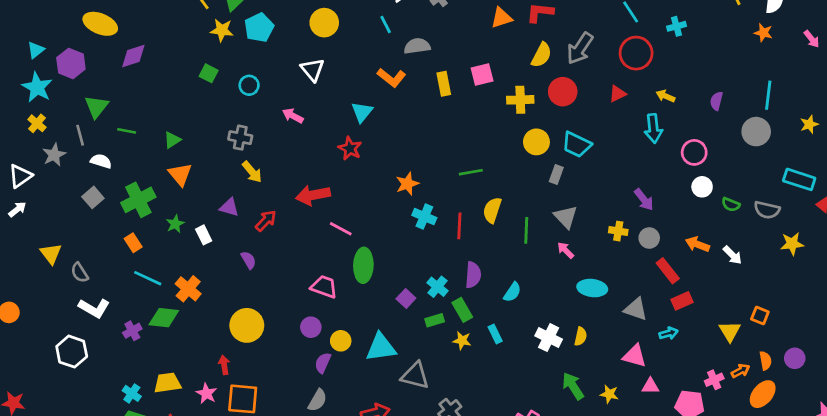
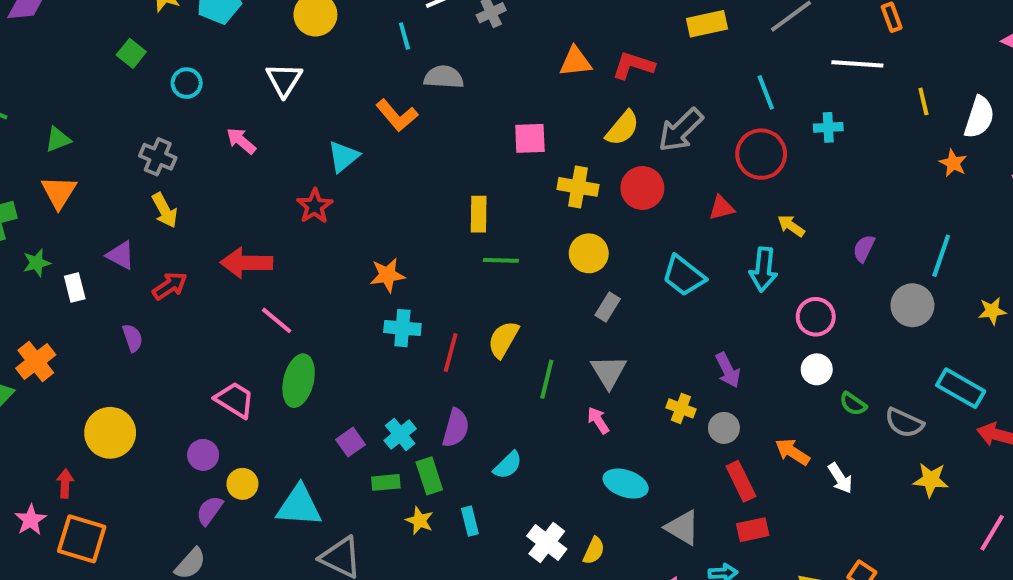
yellow rectangle: (444, 84) -> (479, 214), moved
cyan trapezoid: (577, 145) -> (684, 276), moved
green line: (471, 172) -> (501, 260), moved
cyan cross: (424, 217) -> (402, 328), turned -30

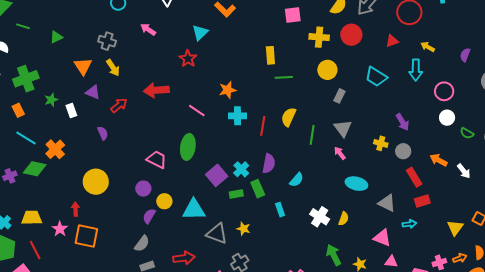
orange triangle: (59, 192) -> (83, 66), moved
pink line: (277, 320) -> (197, 111), moved
purple square: (350, 442) -> (217, 175), size x1.5
yellow star: (420, 521) -> (243, 229), moved

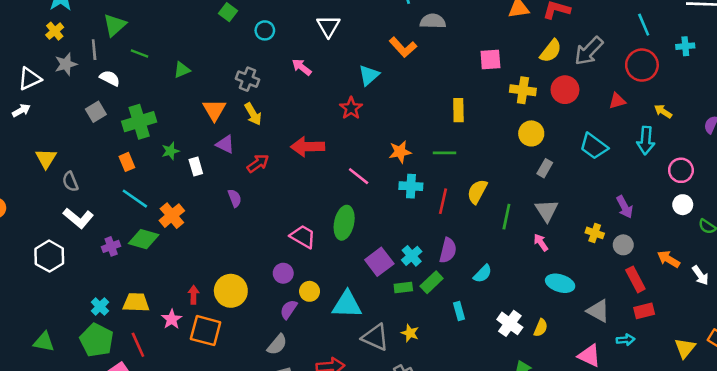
green line: (284, 77) -> (445, 153), moved
yellow circle: (96, 182) -> (231, 291), moved
green rectangle: (258, 189) -> (432, 282), turned 66

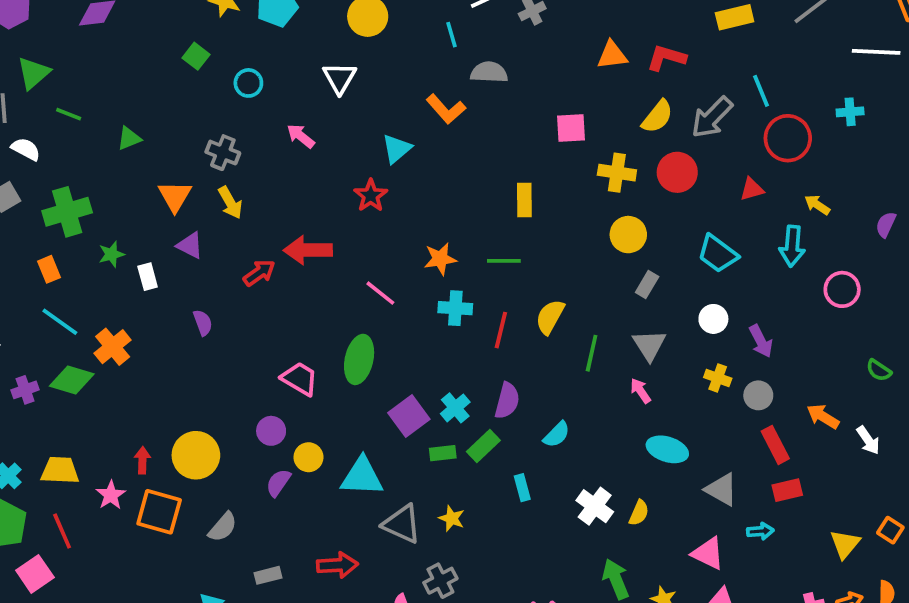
cyan line: (644, 25) -> (761, 91), moved
red arrow: (258, 163) -> (259, 273), moved
white circle: (683, 205) -> (713, 319), moved
gray semicircle: (277, 345) -> (223, 527), moved

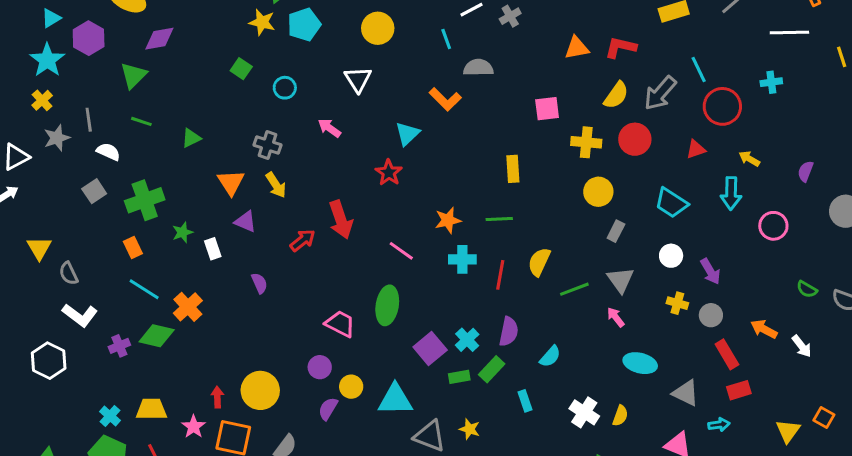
green triangle: (33, 73) -> (133, 75), moved
red arrow: (308, 250) -> (341, 220), turned -105
green line: (592, 353) -> (574, 289), turned 60

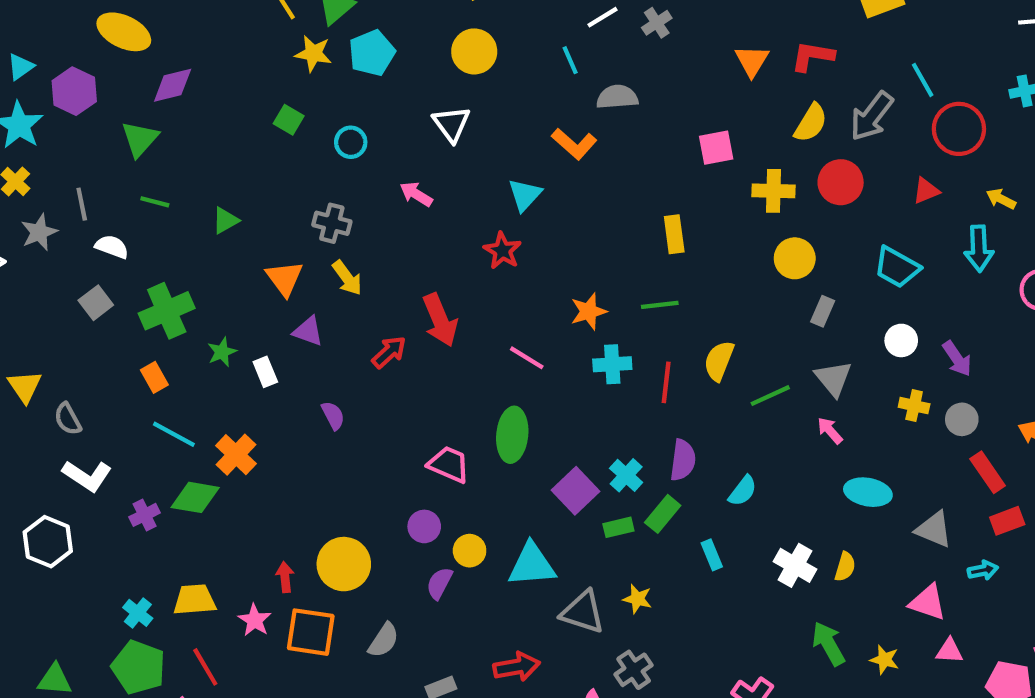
orange triangle: (577, 48) -> (752, 61), turned -44

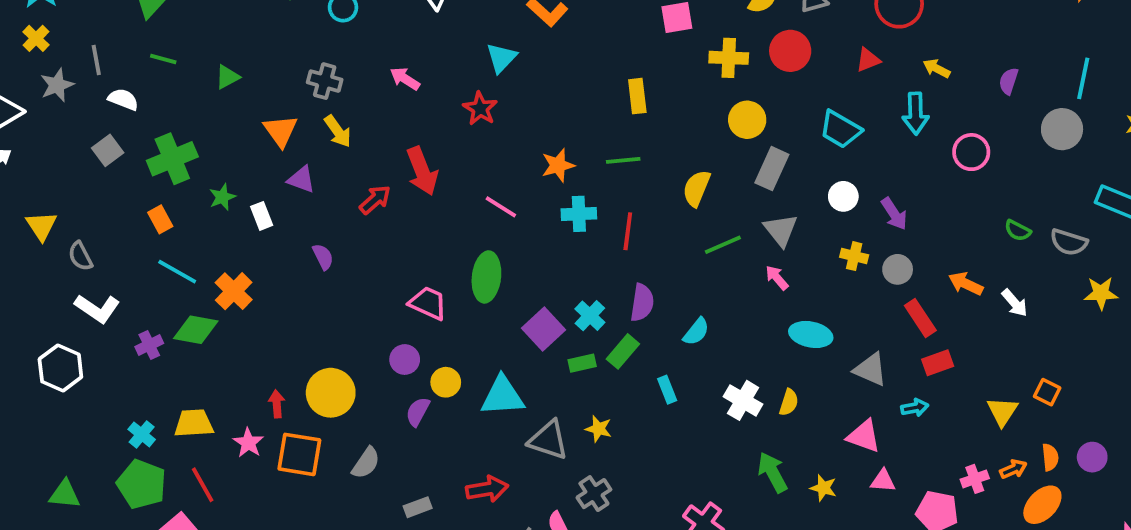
pink arrow: (416, 194) -> (405, 79), moved
gray rectangle: (823, 311) -> (772, 169), size x1.5
yellow semicircle: (719, 361) -> (697, 188), moved

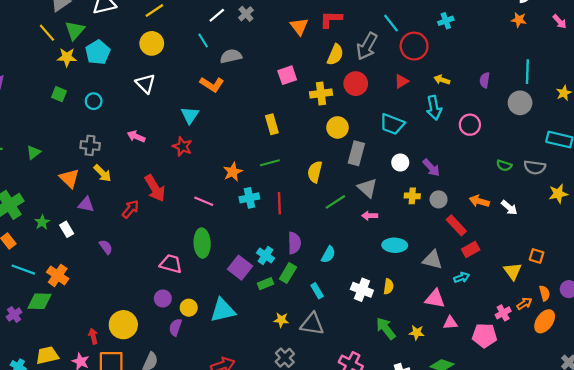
pink arrow: (777, 278) -> (370, 216), turned -40
gray triangle: (548, 440) -> (312, 324), moved

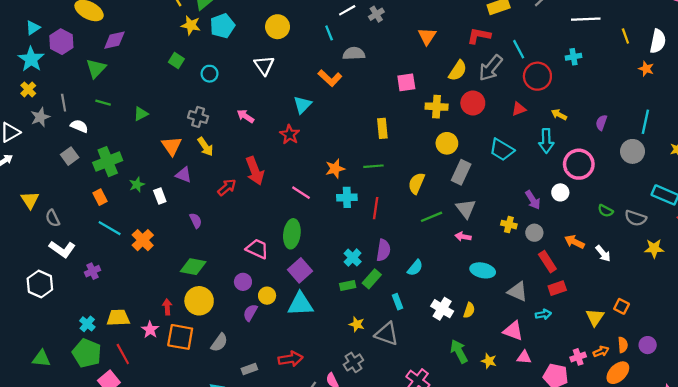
red L-shape: (331, 19) -> (479, 36), moved
pink circle: (470, 125) -> (579, 164), size x1.4
white circle: (400, 162) -> (560, 192), moved
purple square: (240, 268) -> (300, 270), moved
green diamond: (39, 301) -> (193, 267), moved

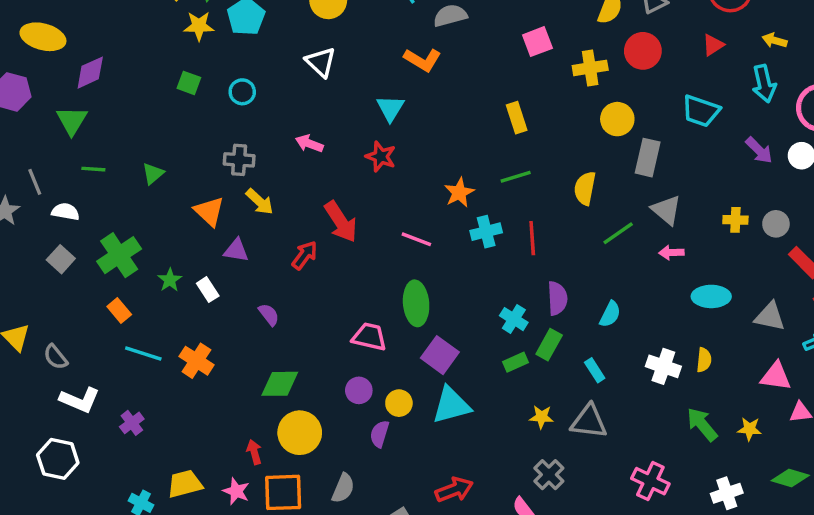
purple arrow: (533, 200) -> (759, 150), moved

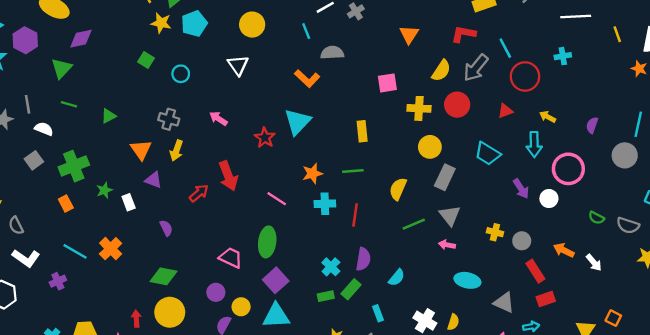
cyan triangle: (390, 108) -> (298, 122), moved, size x1.4
yellow arrow: (260, 202) -> (176, 150), turned 54
cyan line: (143, 353) -> (75, 251), moved

